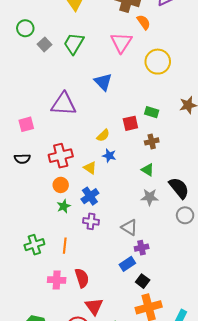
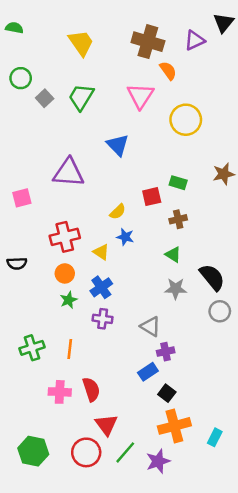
black semicircle: (22, 159) -> (17, 263), moved

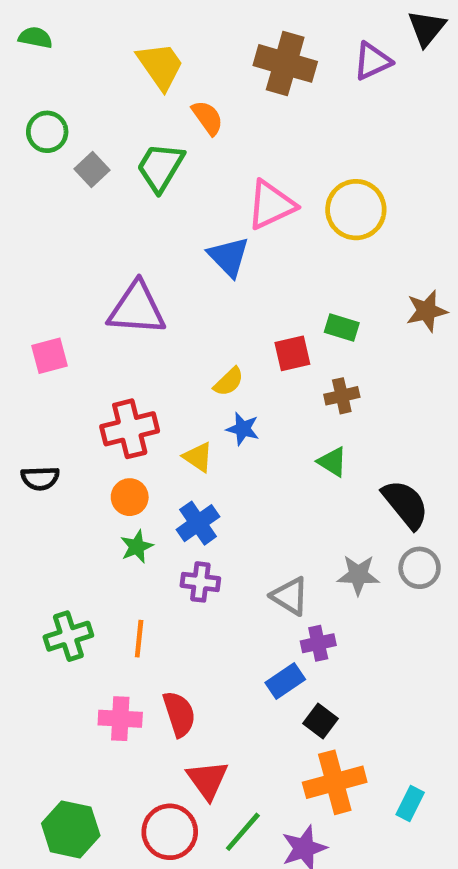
orange semicircle: (168, 71) -> (207, 118), moved
pink triangle: (140, 96) -> (271, 205), moved, turned 32
gray star: (176, 289) -> (358, 575), moved

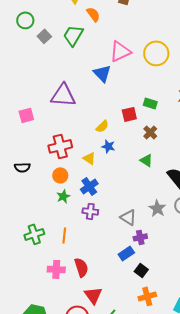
brown cross: (342, 396) -> (150, 132), turned -32
gray star: (358, 575) -> (157, 208), turned 30
orange cross: (335, 782) -> (147, 296), size x0.7

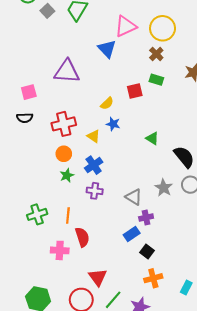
brown cross: (150, 132) -> (156, 54), moved
black semicircle: (22, 167) -> (25, 118), moved
red semicircle: (81, 267) -> (82, 237), moved

